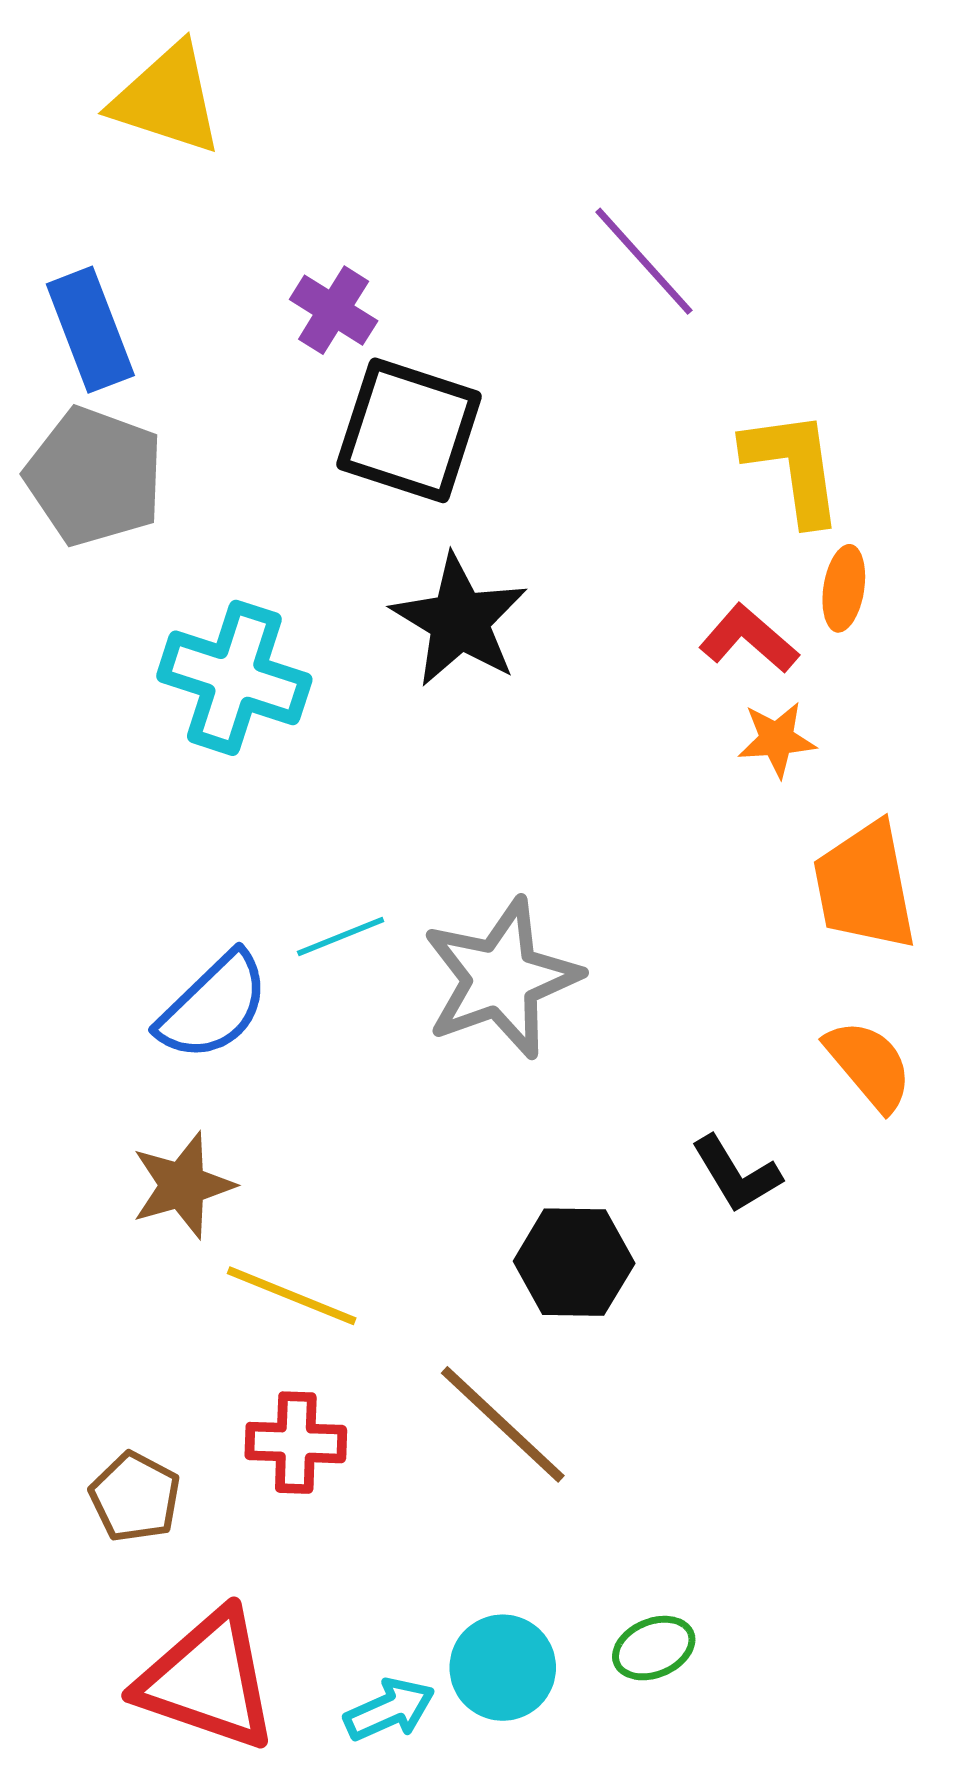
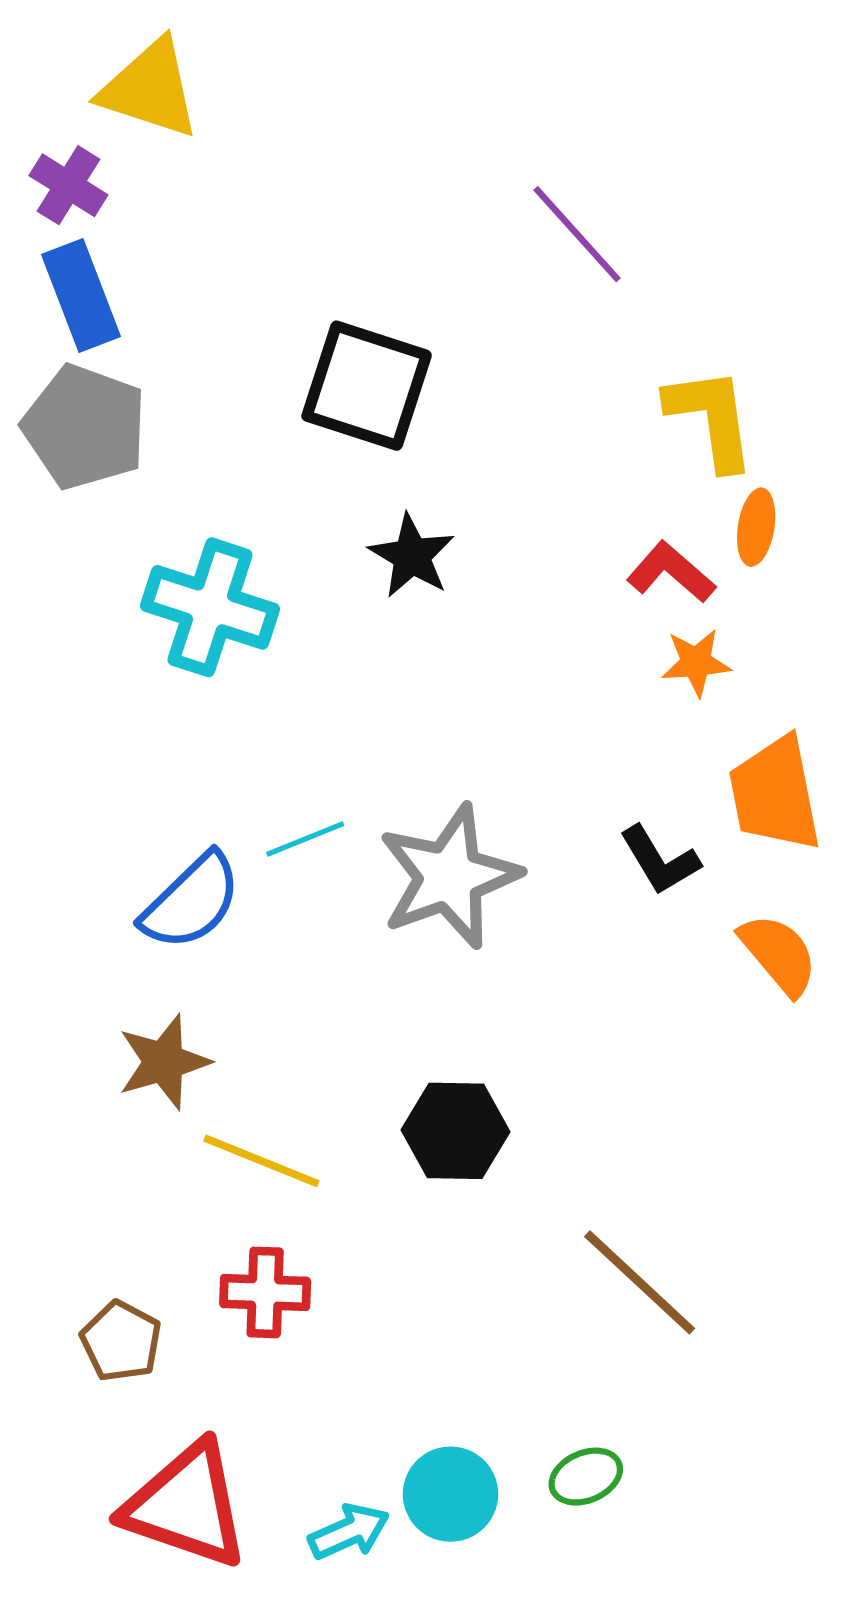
purple cross: (334, 310) -> (68, 185), moved
black star: (459, 621) -> (412, 556), size x0.7
black L-shape: (736, 1174) -> (660, 860), moved
black hexagon: (574, 1262) -> (456, 1131), moved
brown line: (503, 1424) -> (640, 1282), moved

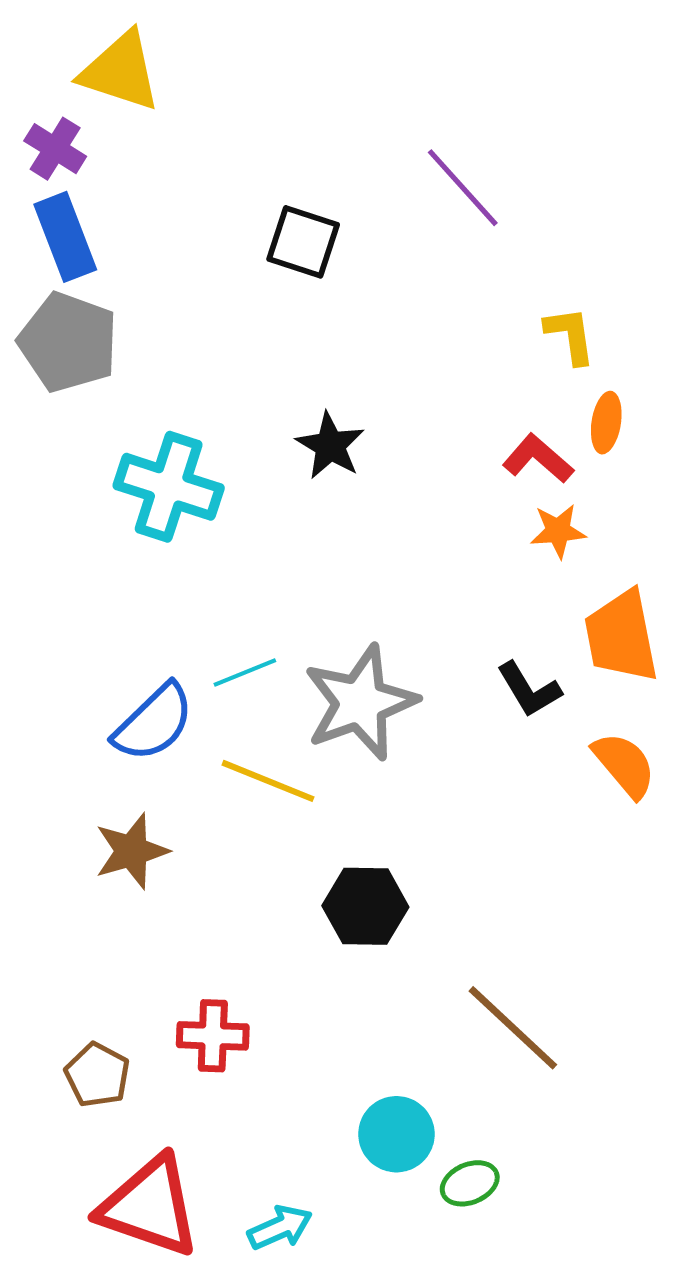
black square: (367, 386) -> (303, 242), moved, size x0.7
yellow L-shape: (711, 418) -> (570, 335), size x0.7
yellow line: (261, 1161) -> (268, 781), moved
cyan circle: (450, 1494) -> (396, 1134), moved

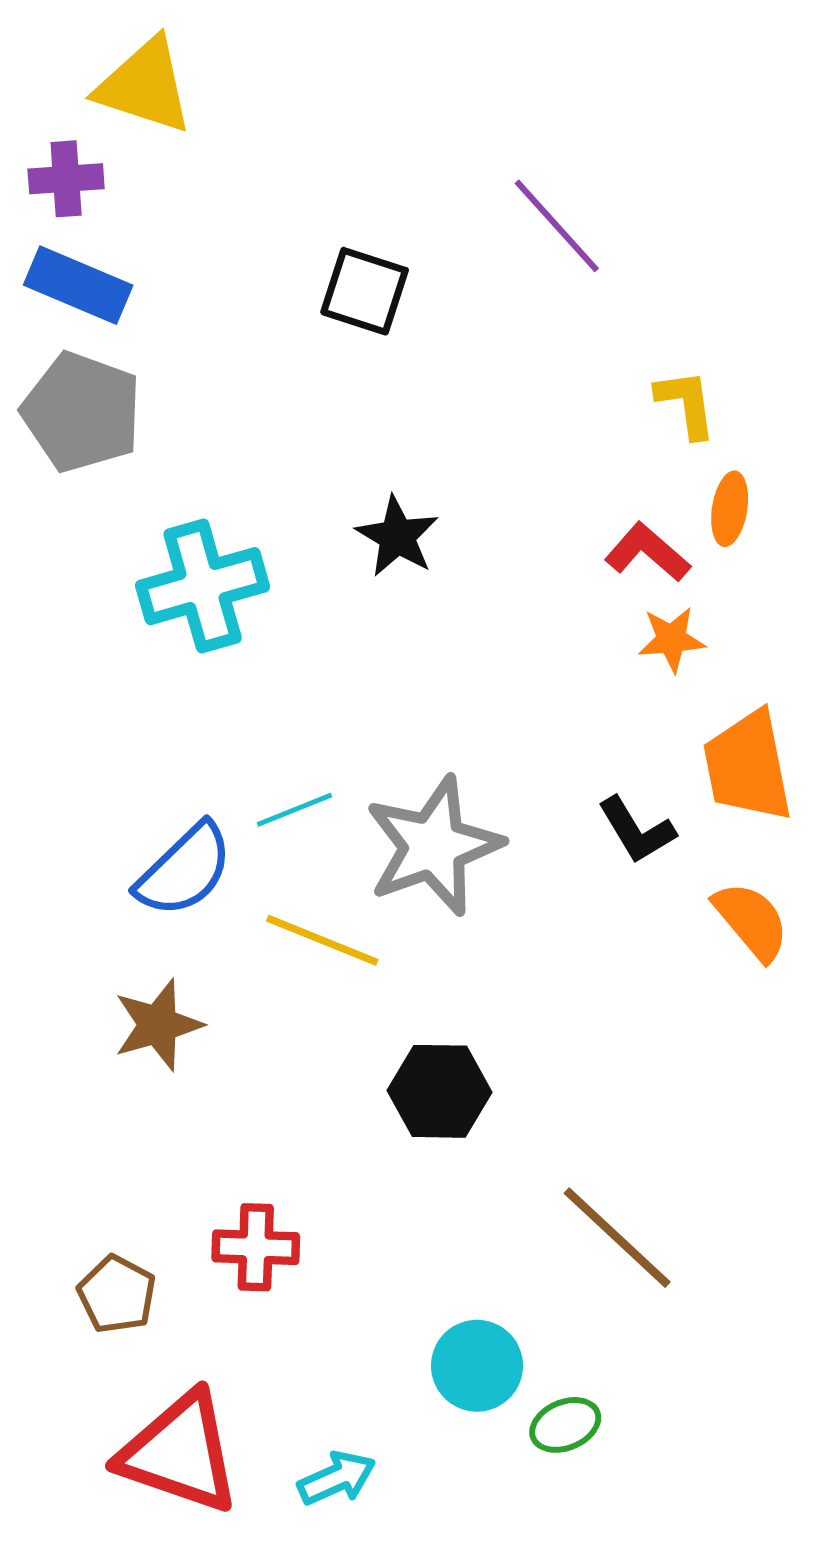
purple cross: (55, 149) -> (66, 179), turned -36
blue rectangle: (65, 237) -> (78, 285), turned -46
cyan cross: (169, 487) -> (203, 586), turned -34

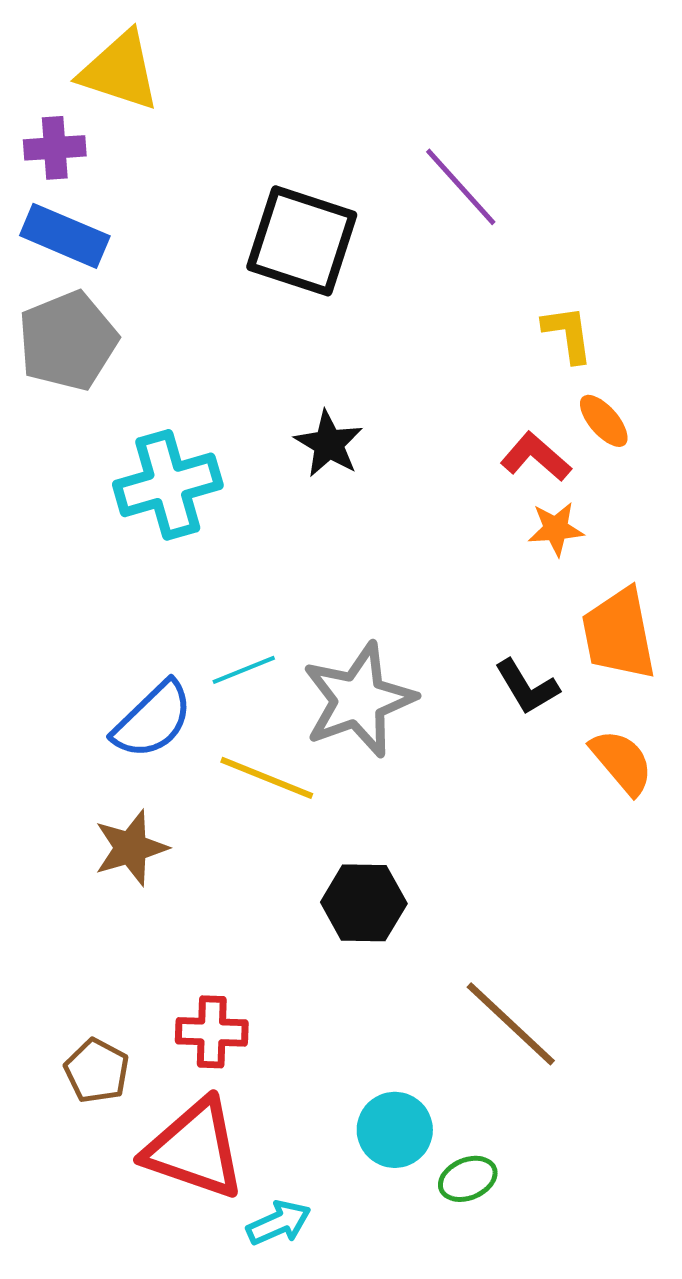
black square: (365, 291) -> (302, 241), size x1.5
gray pentagon: (82, 412) -> (68, 341), turned 30
orange ellipse: (730, 509) -> (604, 421), turned -50
red triangle: (180, 1453) -> (195, 1149), moved

